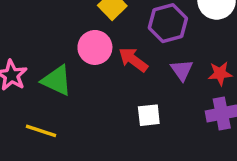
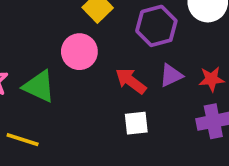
red arrow: (133, 60) -> (131, 81), moved
purple triangle: (182, 70) -> (171, 75), turned 40

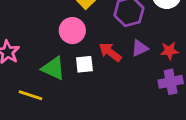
green triangle: (39, 86) -> (53, 68), moved
white square: (136, 123) -> (84, 64), moved

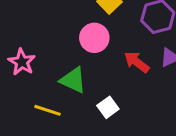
white square: (84, 64) -> (108, 107), moved, turned -30

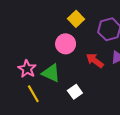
pink star: (22, 62) -> (27, 69), moved
yellow line: (47, 110) -> (33, 94), turned 42

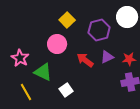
pink star: (27, 69) -> (20, 58), moved

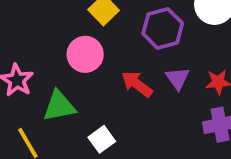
purple triangle: (107, 57) -> (178, 78), turned -40
green triangle: (43, 72) -> (59, 106), turned -36

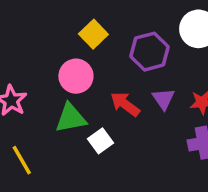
green triangle: (59, 106) -> (71, 118), moved
white square: (102, 139) -> (100, 141), moved

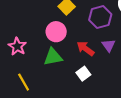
white square: (100, 141) -> (83, 74), moved

